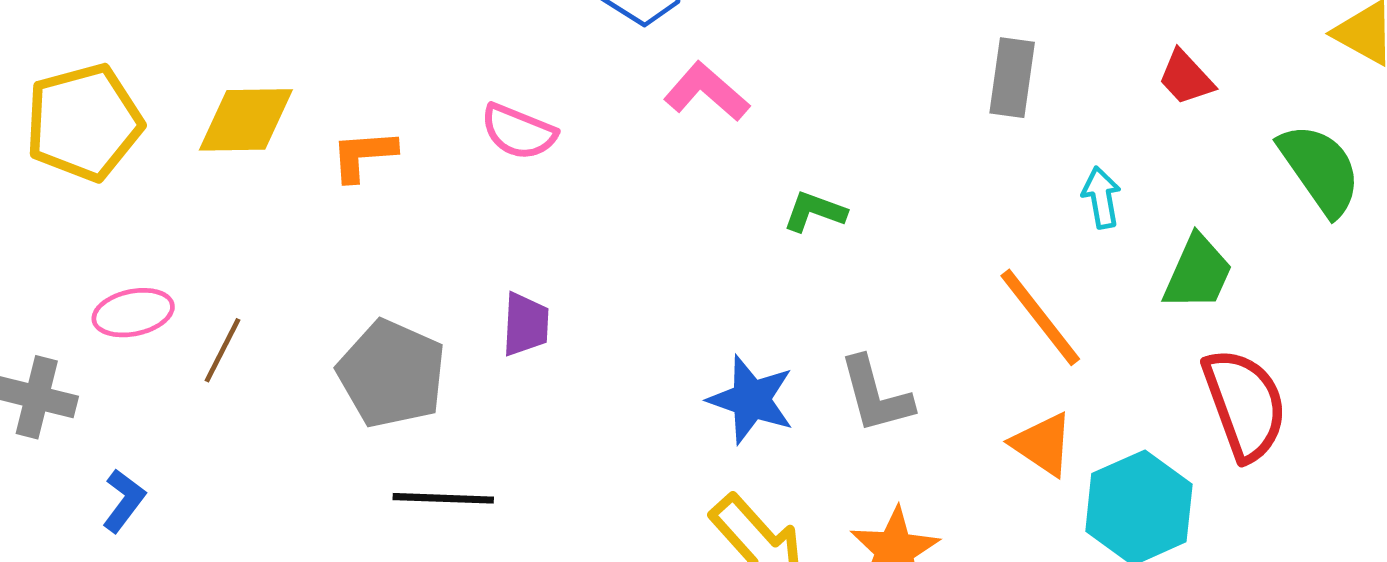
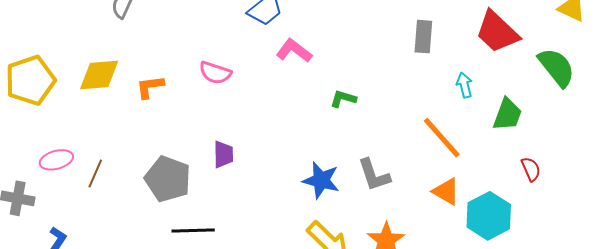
red trapezoid: (1186, 78) -> (497, 32), size x1.8
red semicircle: (1245, 404) -> (531, 169), size x0.5

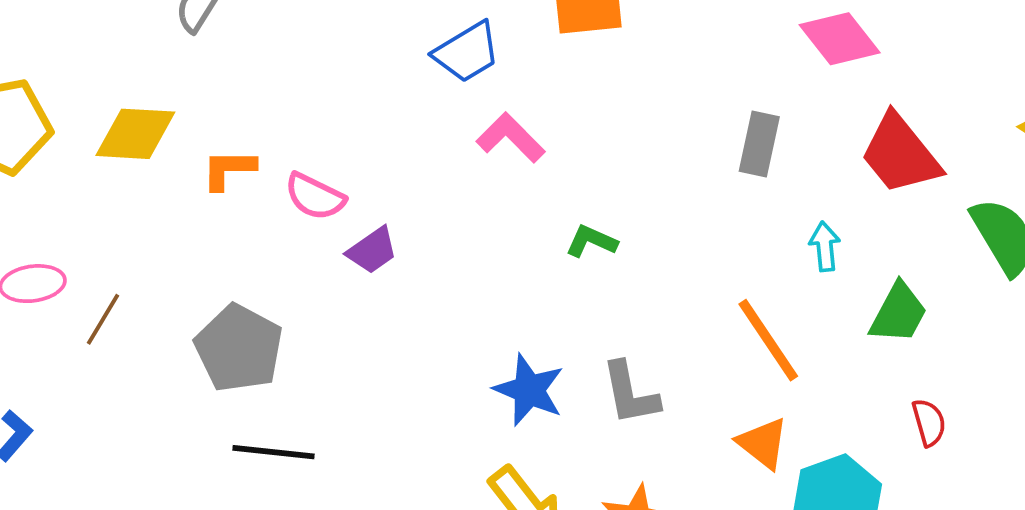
pink semicircle: (215, 73) -> (315, 196), moved
purple trapezoid: (223, 154) -> (372, 250), moved, turned 48

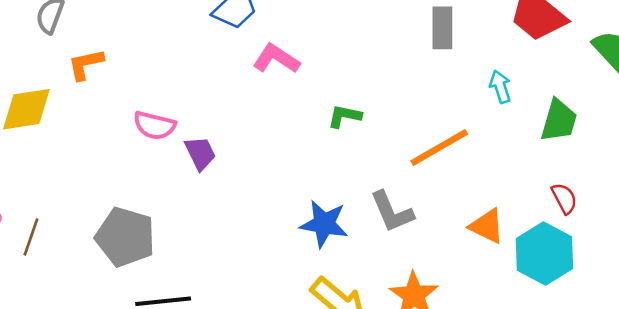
orange L-shape: (229, 169) -> (86, 64), moved
purple trapezoid: (372, 250) -> (200, 153), turned -69
orange line: (768, 340) -> (439, 148), moved, turned -74
red semicircle: (929, 423) -> (564, 198), moved

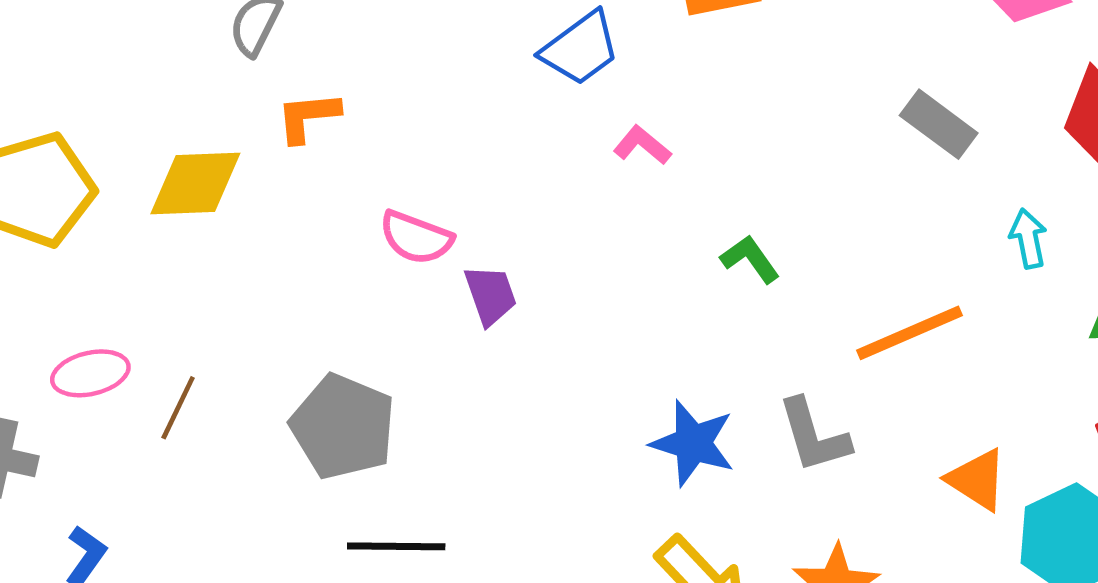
gray rectangle: (442, 28) -> (939, 124), turned -60
pink L-shape: (276, 59) -> (642, 145), size x0.7
green L-shape: (344, 116) -> (750, 259), turned 36

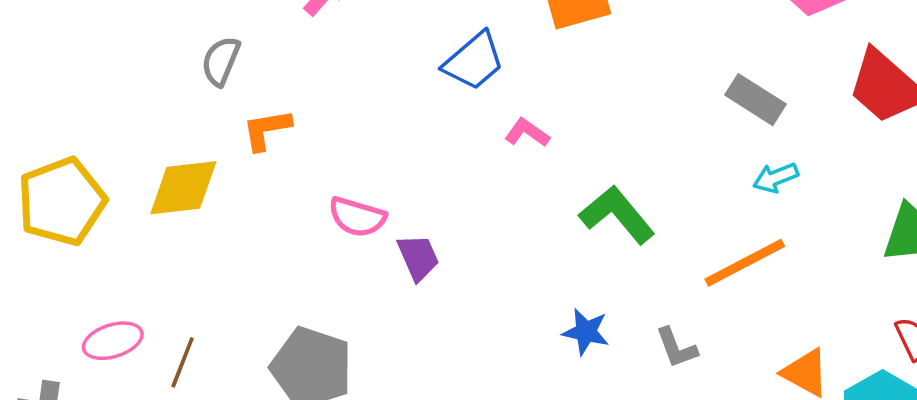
cyan arrow: (1028, 239) -> (776, 178), moved, turned -96
green L-shape: (750, 259) -> (617, 215), size x1.6
gray L-shape: (814, 436) -> (676, 348), size x0.7
blue star: (693, 443) -> (586, 332), moved, size x0.7

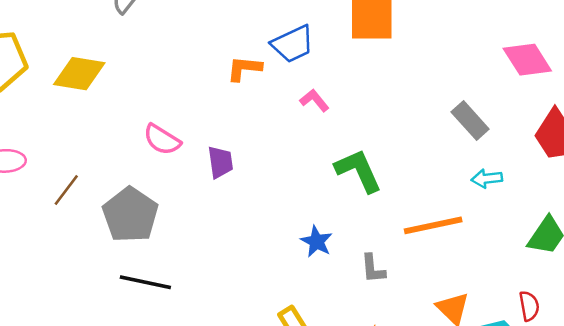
orange L-shape: (267, 130) -> (244, 68), moved
cyan arrow: (776, 178) -> (487, 179), moved
pink semicircle: (357, 217) -> (162, 140), moved
brown line: (183, 362) -> (66, 190), moved

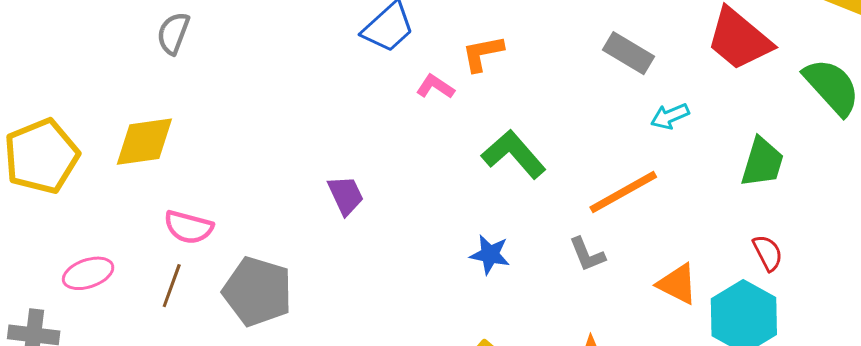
orange L-shape: (244, 68) -> (483, 53), moved
pink semicircle: (162, 140) -> (189, 227), moved
gray L-shape: (373, 269) -> (587, 254), moved

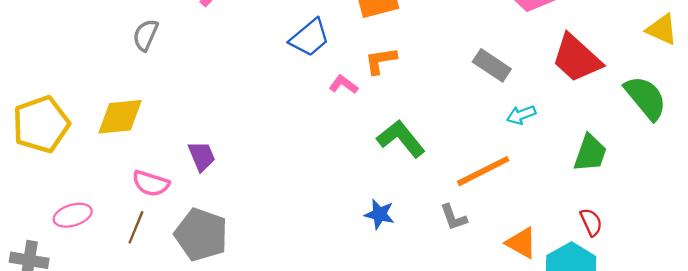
purple trapezoid: (346, 195) -> (202, 156), moved

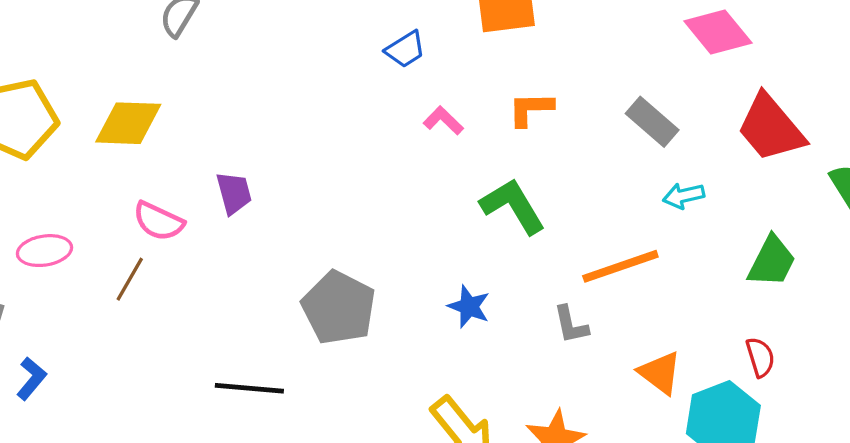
blue trapezoid: (310, 38) -> (405, 49), size x0.7
orange L-shape: (381, 61) -> (531, 109), moved
gray pentagon: (201, 235) -> (339, 308), moved

